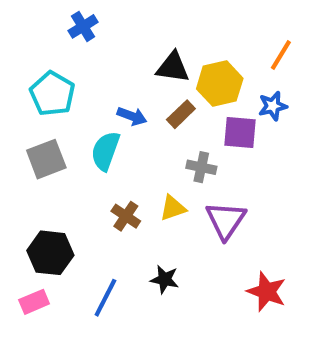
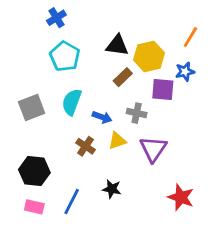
cyan pentagon: (52, 94) -> (65, 56), moved
blue arrow: (132, 116) -> (102, 117), moved
pink rectangle: (34, 302) -> (34, 207), moved, turned 36

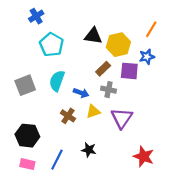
blue cross: (56, 18) -> (36, 16), moved
brown rectangle: (123, 77) -> (103, 69), moved

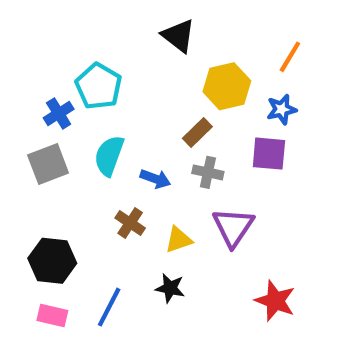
blue cross: (36, 16) -> (59, 114), moved
black triangle: (93, 36) -> (178, 36), moved, turned 30
purple square: (129, 71) -> (269, 154), moved
yellow triangle: (93, 111) -> (178, 240), moved

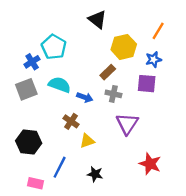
cyan semicircle: (109, 156) -> (60, 85), turned 90
yellow triangle: (178, 240) -> (87, 141), moved
black star: (170, 288) -> (95, 174), moved
pink rectangle: (52, 315) -> (35, 183), moved

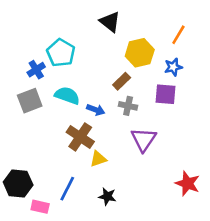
brown cross: (71, 121) -> (80, 137), size x1.5
black hexagon: (29, 142) -> (18, 183), moved
red star: (150, 164) -> (188, 183), moved

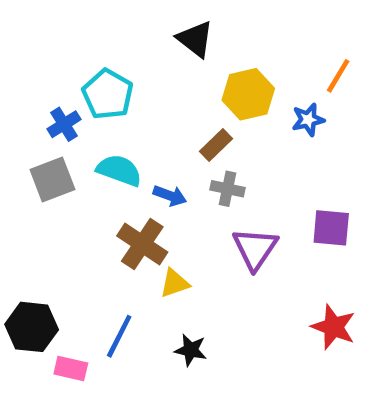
orange line: (178, 35) -> (338, 76), moved
purple square: (166, 94) -> (331, 228), moved

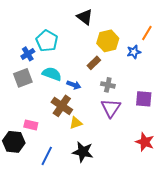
gray cross: (228, 189) -> (108, 85), moved
blue line: (119, 336) -> (47, 156), moved
black star: (191, 350) -> (83, 152), size x1.5
pink rectangle: (71, 368) -> (31, 125), moved

